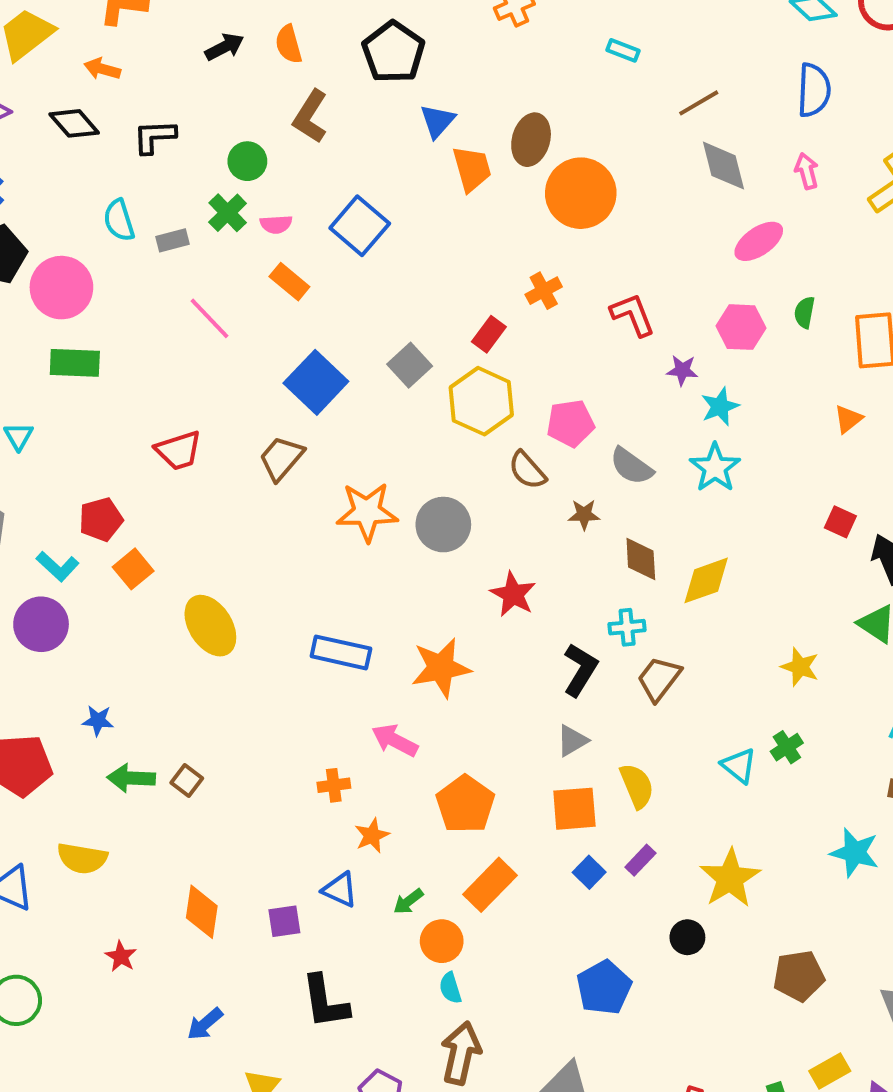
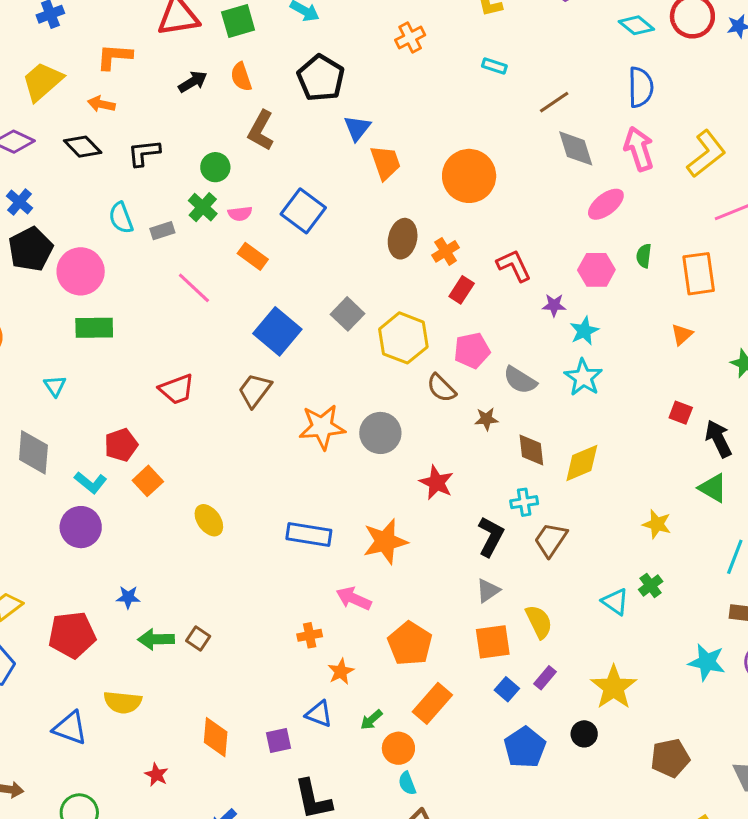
brown ellipse: (531, 140) -> (403, 239), moved
pink arrow: (807, 171) -> (639, 149), size x1.6
red rectangle: (489, 334) -> (462, 290), moved
yellow ellipse: (210, 626) -> (209, 520), size x0.7
blue pentagon: (604, 988) -> (525, 747), moved

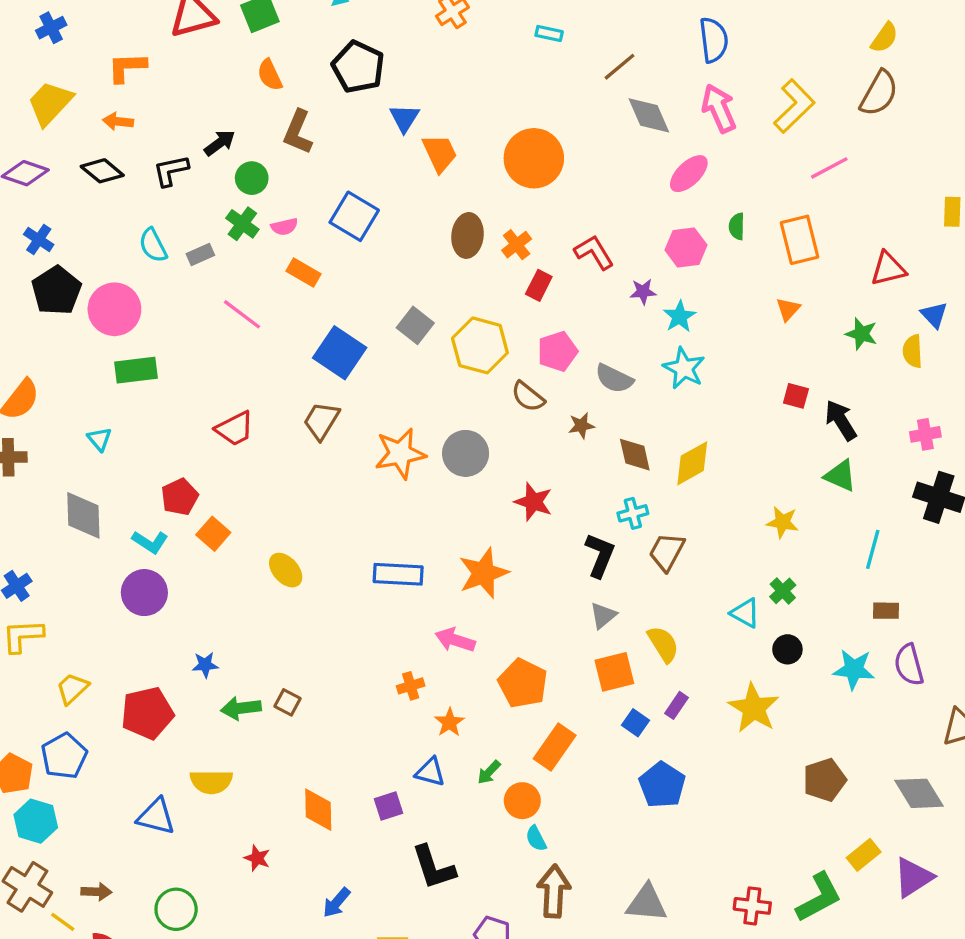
black arrow: (193, 82) -> (220, 143), moved
black circle: (584, 734) -> (787, 649), moved

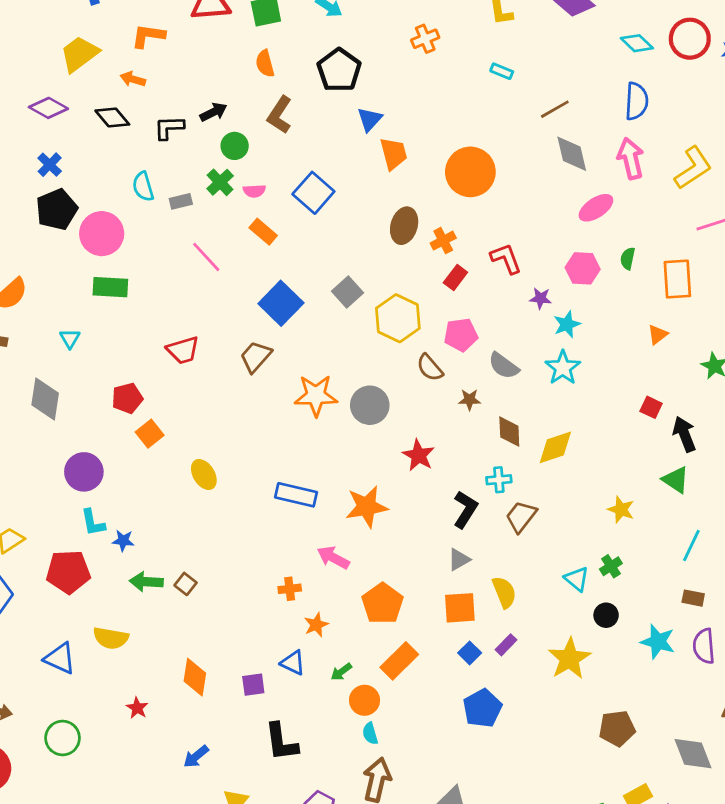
cyan L-shape: (150, 542) -> (93, 523), moved, turned 36

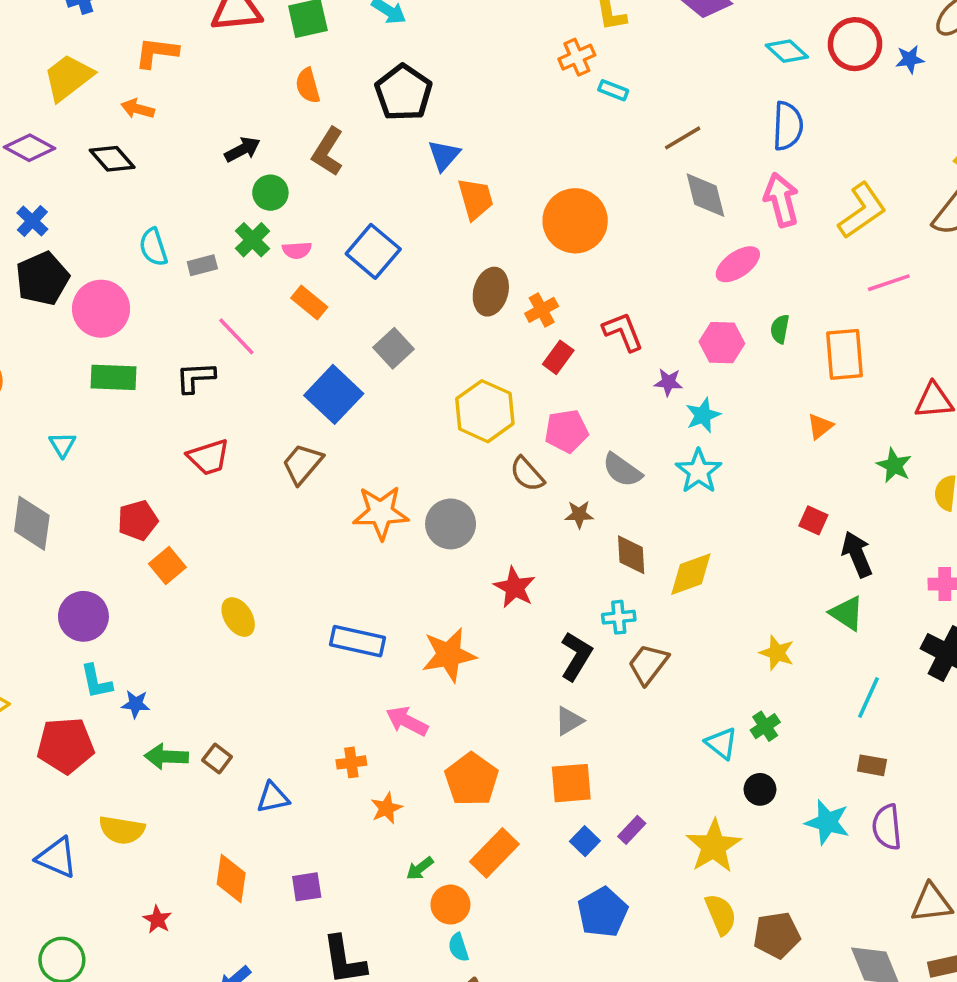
orange cross: (425, 39) -> (577, 57), moved
black L-shape: (169, 128) -> (195, 377), moved
gray square: (347, 292) -> (393, 348), moved
yellow semicircle: (504, 592) -> (721, 914), moved
blue triangle: (293, 663) -> (273, 797), moved, turned -36

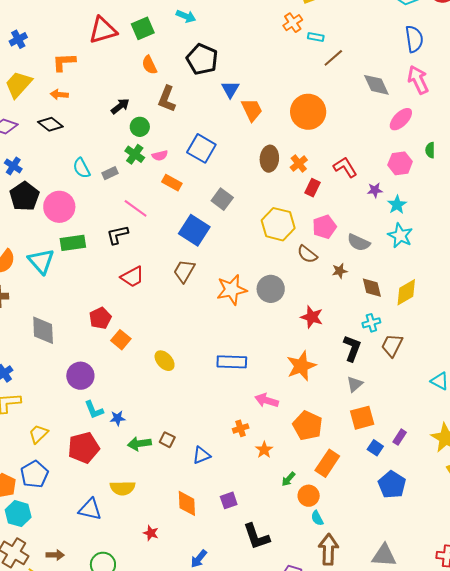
brown line: (683, 138) -> (333, 58), moved
cyan triangle: (62, 445) -> (41, 261), moved, size x1.8
orange star: (449, 655) -> (301, 366), moved

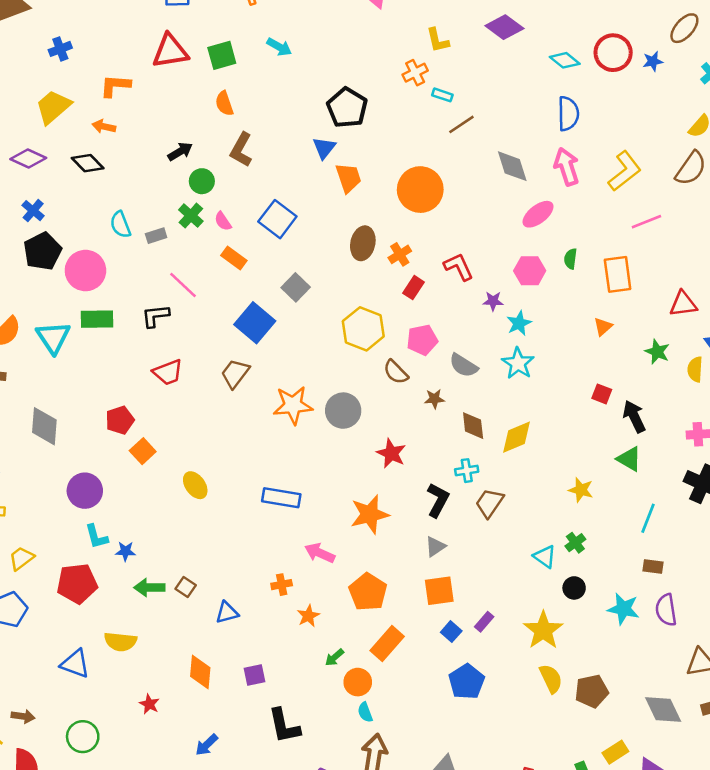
black pentagon: (202, 59) -> (347, 108), moved
pink semicircle: (160, 155) -> (223, 221), turned 63

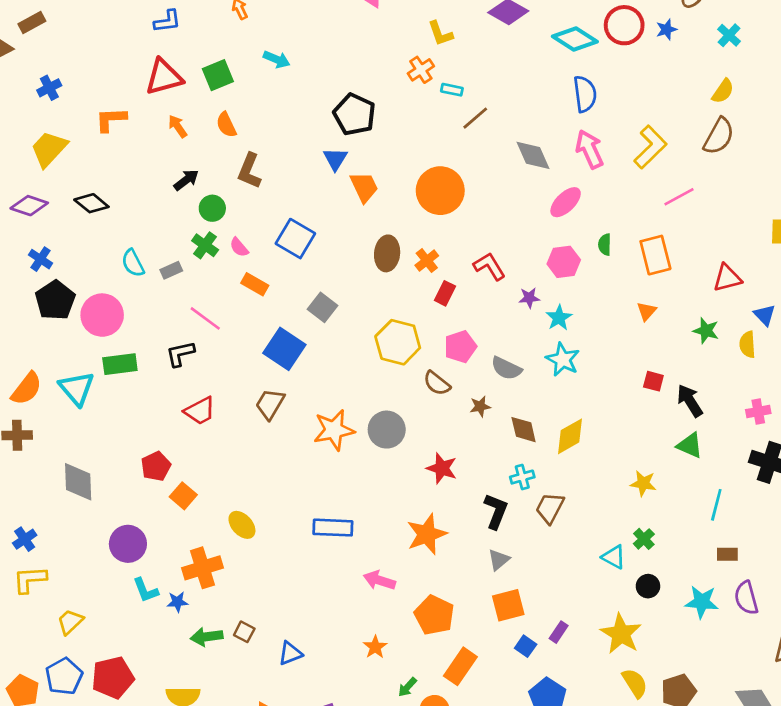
cyan diamond: (565, 60) -> (575, 39), size x1.4
orange arrow: (104, 126) -> (178, 126), moved, turned 50
red pentagon: (77, 583) -> (113, 678), moved
orange cross: (282, 585) -> (202, 568), moved, size x1.8

